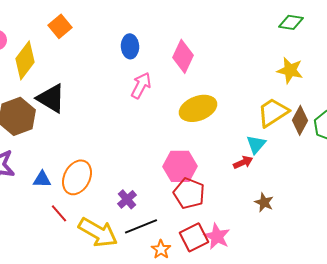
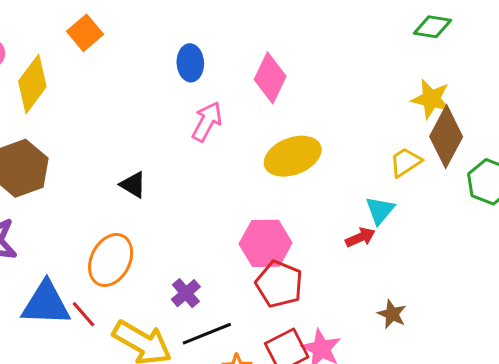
black triangle: (51, 98) -> (133, 185), moved, size x0.6
yellow trapezoid: (273, 112) -> (406, 162), size x0.7
brown diamond: (300, 120) -> (446, 137), moved, size x1.4
blue triangle: (42, 179) -> (46, 304), moved, size x1.8
brown star: (264, 202) -> (392, 314), moved

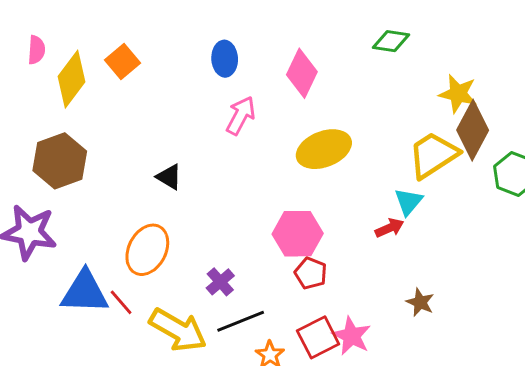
green diamond: (433, 27) -> (391, 41), moved
orange square: (85, 33) -> (123, 62), moved
yellow trapezoid: (406, 162) -> (433, 155), size x1.6
red pentagon: (279, 284) -> (311, 273), size x0.7

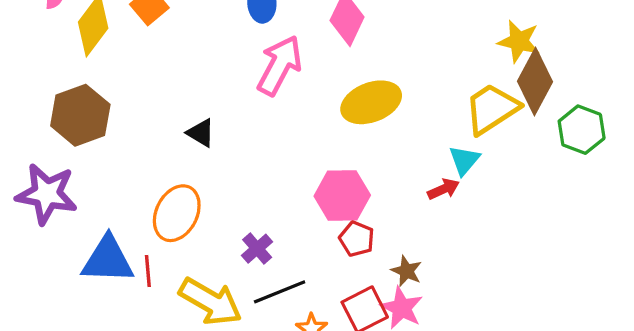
pink arrow: (241, 116) -> (280, 65), size x1.4
red line: (121, 302) -> (148, 271), turned 36
brown star: (420, 302) -> (406, 271), moved

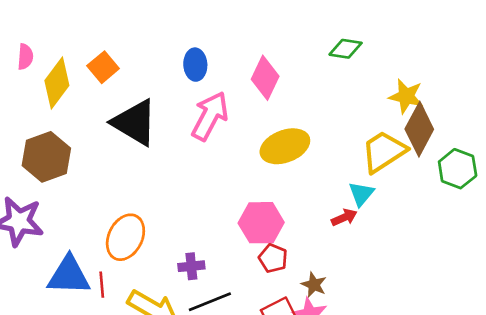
black triangle: (201, 133) -> (135, 123), moved, size x2.0
purple cross: (257, 249) -> (191, 266), turned 35

